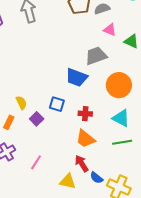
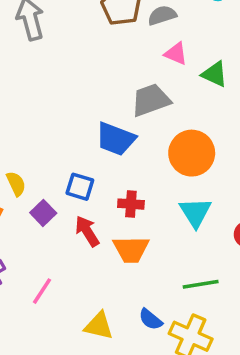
cyan triangle: (121, 118) -> (195, 212), turned 30
orange trapezoid: (85, 139) -> (131, 249), turned -40
green line: (122, 142) -> (201, 284), moved
red arrow: (82, 164) -> (87, 231), moved

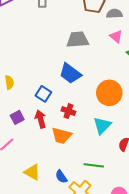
gray trapezoid: (151, 100) -> (78, 40), moved
purple square: (43, 213) -> (17, 117), moved

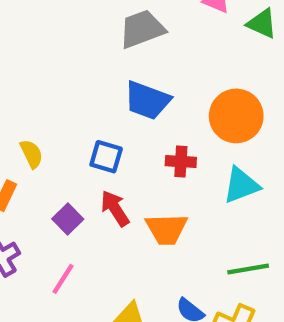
red cross: (68, 111) -> (181, 161), moved
cyan triangle: (102, 126) -> (241, 185), turned 42

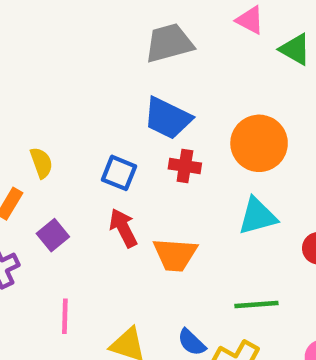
red cross: (181, 161) -> (185, 166), moved
purple square: (68, 219) -> (53, 235), moved
pink line: (63, 279) -> (65, 316), moved, turned -36

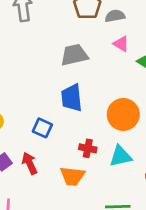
blue trapezoid: (168, 118) -> (72, 98), turned 56
red cross: (185, 166) -> (88, 148), moved
red arrow: (123, 228) -> (30, 163), moved

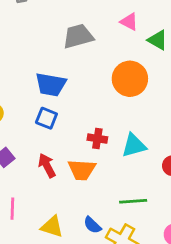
blue trapezoid: (72, 98) -> (51, 85), moved, turned -72
orange circle: (123, 114) -> (130, 79), moved
red arrow: (30, 163) -> (47, 166), moved

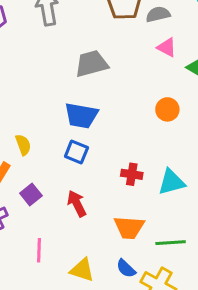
gray trapezoid: (78, 36) -> (92, 64), moved
orange circle: (130, 79) -> (167, 109), size x0.6
orange trapezoid: (82, 170) -> (129, 227), moved

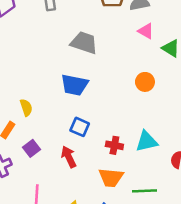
gray trapezoid: (92, 64) -> (84, 43), turned 32
blue square: (76, 152) -> (80, 127), moved
red cross: (132, 174) -> (114, 145), moved

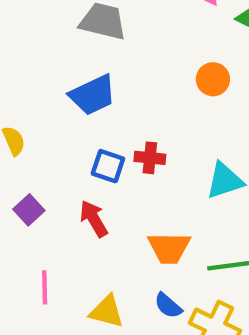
blue trapezoid: (74, 85) -> (93, 95), turned -32
red cross: (114, 145) -> (150, 158), moved

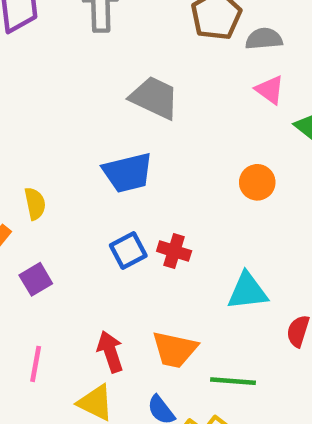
blue square: (108, 166) -> (128, 251), turned 32
red arrow: (94, 219) -> (110, 352), moved

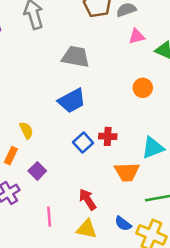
pink triangle: (270, 90) -> (137, 36), turned -36
orange trapezoid: (175, 350) -> (127, 172), moved

